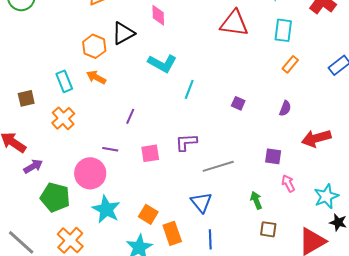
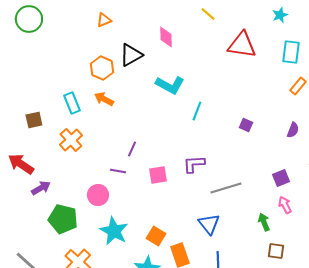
purple line: (130, 116) -> (132, 149), moved
purple square: (273, 156) -> (281, 178), turned -30
pink circle: (90, 173) -> (98, 195), size x0.7
pink arrow: (288, 183) -> (285, 205), moved

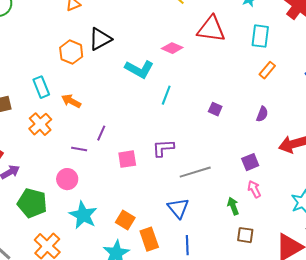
pink diamond: (166, 37) -> (172, 48), moved, turned -65
orange arrow: (104, 99) -> (71, 101), moved
purple line: (118, 171) -> (79, 149), moved

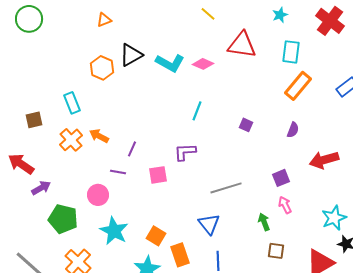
cyan L-shape: (139, 69) -> (170, 63), moved
orange rectangle: (267, 70) -> (298, 86), size x1.6
orange arrow: (71, 101) -> (99, 136), moved
purple L-shape: (163, 148) -> (185, 152), moved
purple line: (79, 149) -> (118, 172), moved

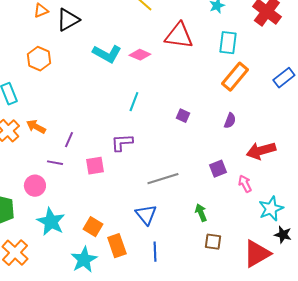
black triangle: (131, 55) -> (68, 20), moved
pink arrow: (285, 205) -> (245, 184), moved

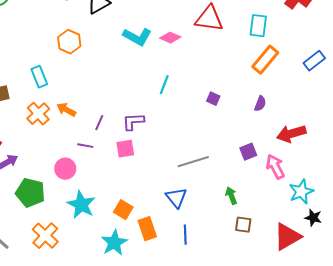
purple L-shape: (122, 143) -> (133, 122), moved
pink arrow: (245, 184) -> (275, 167), size x1.4

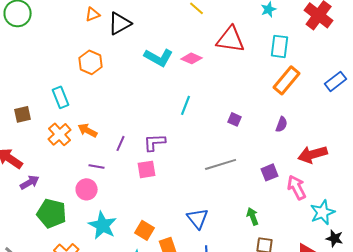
purple line: (85, 146) -> (97, 166), moved
gray line: (193, 162) -> (221, 164), moved

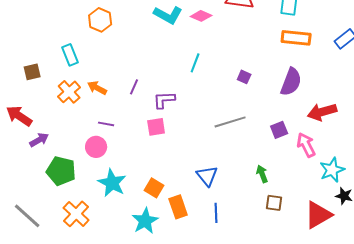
orange rectangle: (287, 80) -> (296, 38), turned 56
purple semicircle: (282, 124) -> (291, 82), size x1.8
purple line: (121, 143) -> (134, 87), moved

